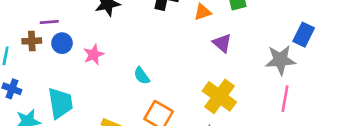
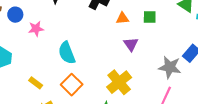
cyan semicircle: (142, 76) -> (67, 53), size x1.6

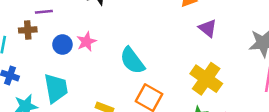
blue circle: (15, 15) -> (62, 45), moved

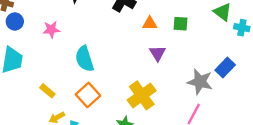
blue circle: (62, 45) -> (15, 21), moved

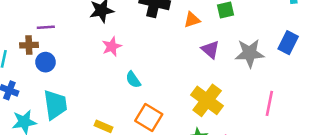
pink star: (51, 30) -> (112, 46), moved
cyan semicircle: (84, 59) -> (133, 80), size x0.6
gray star: (200, 82) -> (250, 53), moved

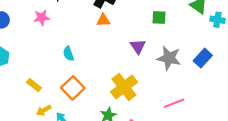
orange triangle: (192, 20) -> (103, 20), moved
pink star: (112, 46) -> (42, 18), moved
pink line: (269, 103) -> (174, 103), turned 42

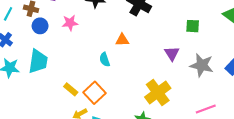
pink star: (42, 18) -> (70, 23), moved
orange triangle: (103, 20) -> (122, 40), moved
orange square: (73, 88) -> (95, 93), moved

